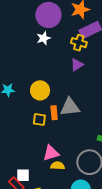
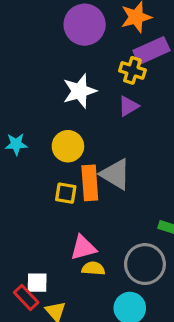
white star: (44, 38) -> (80, 91), moved, size x1.5
gray triangle: (70, 107) -> (115, 174), turned 35
orange rectangle: (54, 113) -> (90, 183), size x1.5

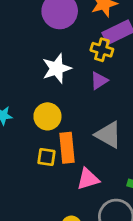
gray triangle: (115, 174) -> (108, 135), moved
pink triangle: (83, 248) -> (88, 179), moved

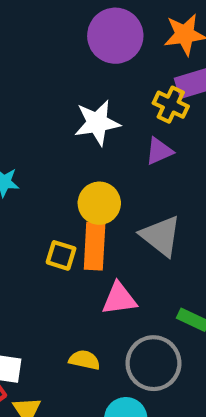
yellow circle: (47, 116) -> (99, 203), moved

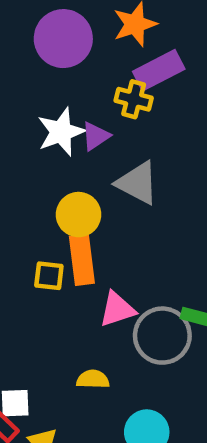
purple triangle: (159, 151) -> (95, 136), moved
gray triangle: (161, 236) -> (138, 183), moved
gray circle: (153, 363) -> (162, 336), moved

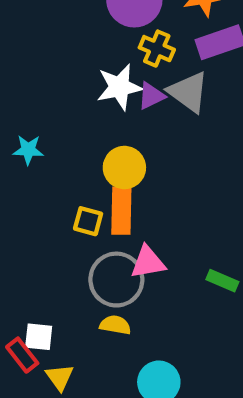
yellow cross: (134, 99) -> (157, 49), moved
gray triangle: (138, 183) -> (188, 92), moved
gray circle: (162, 336) -> (116, 280), moved

